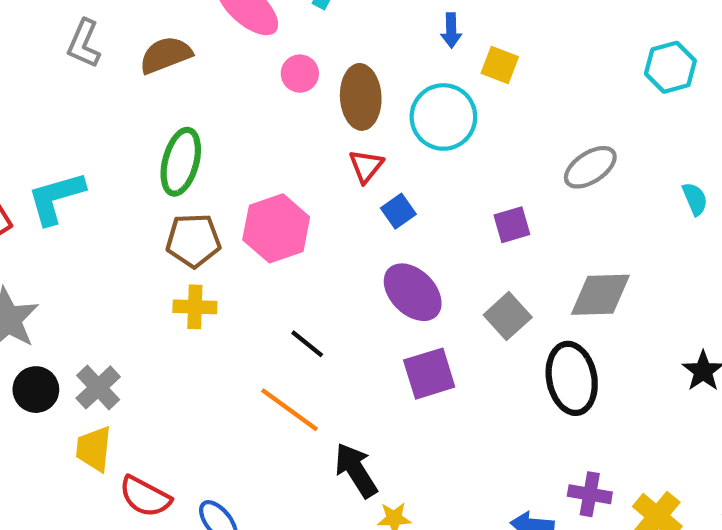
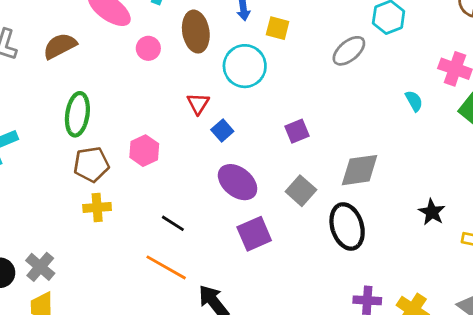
brown ellipse: (361, 97) -> (196, 32), moved
gray ellipse: (590, 167) -> (349, 51), moved
pink hexagon: (276, 228) -> (144, 151), size x0.7

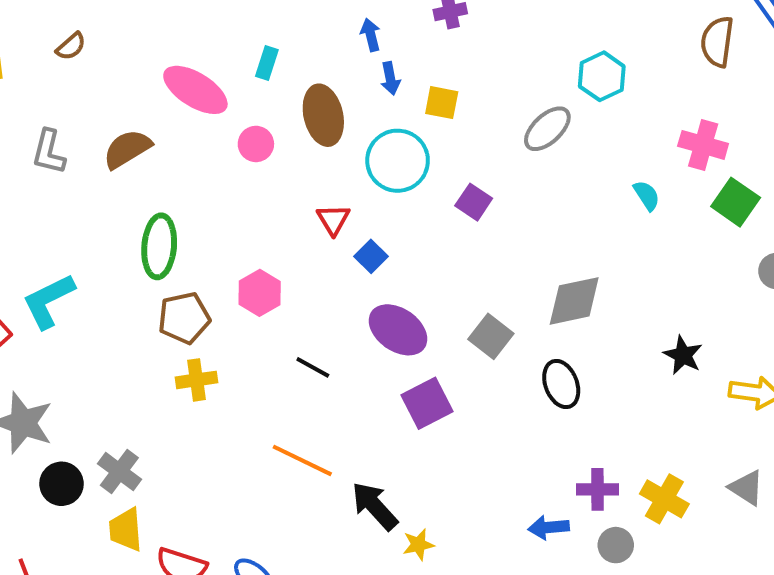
purple square: (297, 131) -> (474, 202), moved, turned -30
black line: (173, 223) -> (313, 367), moved
black ellipse: (347, 226) -> (561, 384), size x0.7

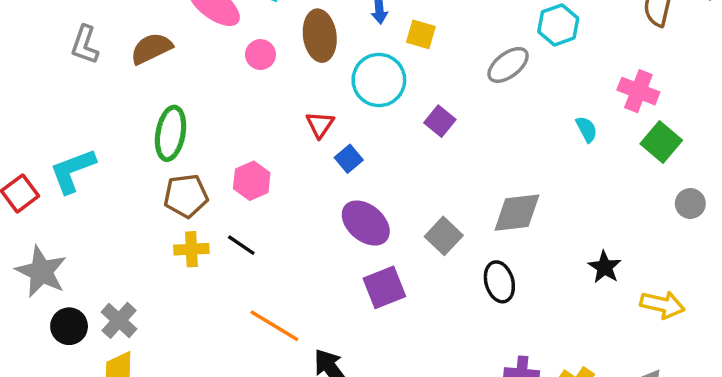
black line: (313, 367) -> (241, 245), moved

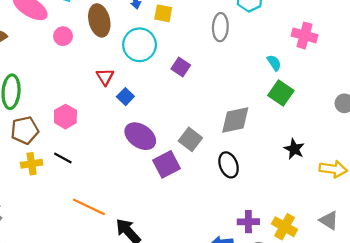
gray ellipse: (508, 65) -> (220, 27), turned -44
green square: (661, 142) -> (281, 93), moved
purple square: (384, 287) -> (166, 164), moved

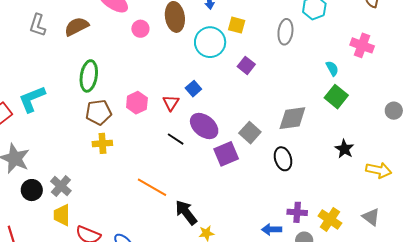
yellow square: (163, 13) -> (237, 25), moved
red triangle: (105, 77) -> (171, 103), moved
black line: (63, 158) -> (176, 139), moved

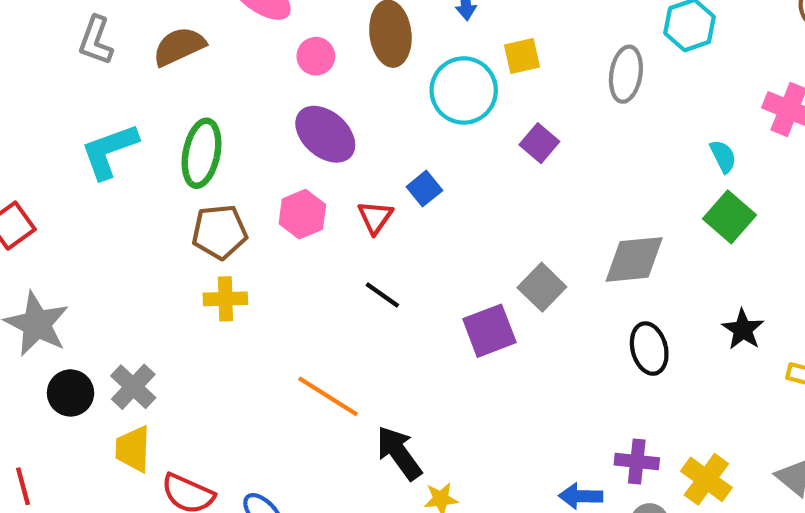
yellow square: (237, 25) -> (522, 56), turned -30
cyan L-shape: (32, 99) -> (109, 151), moved
purple ellipse: (204, 126) -> (325, 134), moved
black ellipse: (283, 159) -> (649, 349), moved

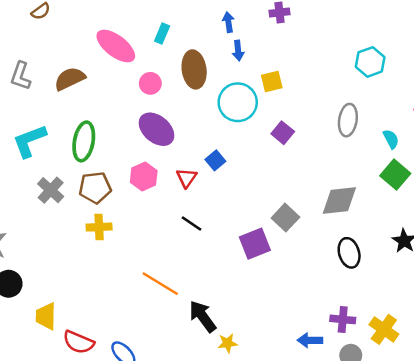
gray ellipse: (626, 74) -> (348, 120), moved
gray cross: (133, 387) -> (51, 190), moved

